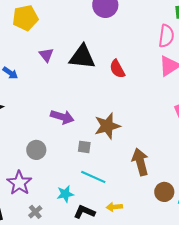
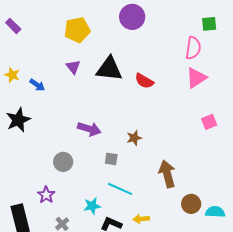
yellow pentagon: (25, 18) -> (77, 30), moved
red semicircle: (117, 69) -> (144, 81), turned -30
brown star: (107, 126) -> (134, 138), size x0.6
purple star: (19, 183) -> (46, 195), size x0.7

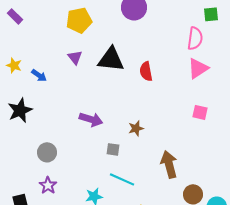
red semicircle: (144, 81) -> (146, 71), turned 48
pink square: (209, 122) -> (200, 112), moved, turned 35
gray circle: (63, 162) -> (47, 152), moved

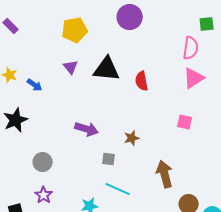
pink square: (200, 112) -> (185, 122), moved

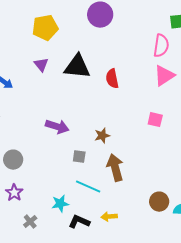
brown arrow: (165, 174) -> (115, 168), moved

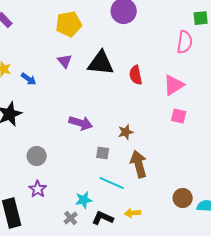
pink triangle: (164, 76) -> (174, 85), moved
gray cross: (30, 222) -> (71, 218), moved

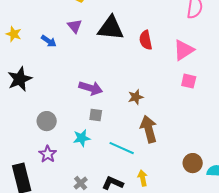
blue arrow: (29, 79) -> (49, 41), moved
gray square: (103, 153) -> (96, 115), moved
cyan star: (84, 200) -> (82, 138), moved
yellow arrow: (133, 213) -> (143, 178), turned 84

